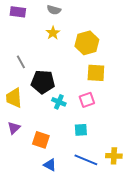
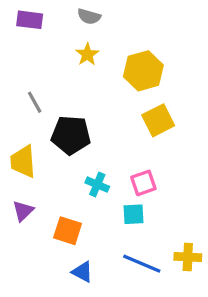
yellow square: (96, 73) -> (158, 120), turned -30
pink square: (87, 100) -> (143, 183), moved
cyan cross: (59, 102) -> (97, 185), moved

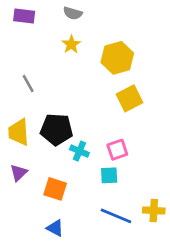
black pentagon: (71, 135) -> (56, 129), moved
blue triangle: (82, 272) -> (55, 228), moved

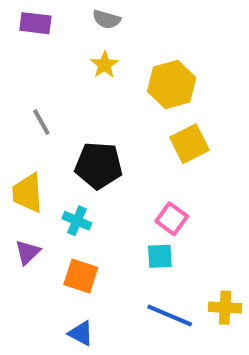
black pentagon: (56, 129) -> (99, 165), moved
pink square: (117, 150) -> (172, 219), turned -35
cyan cross: (79, 151) -> (77, 221), moved

